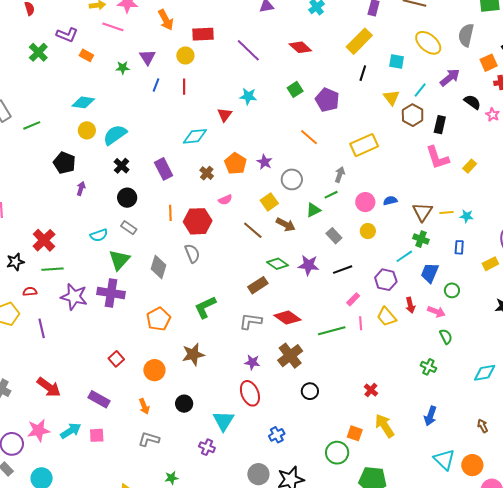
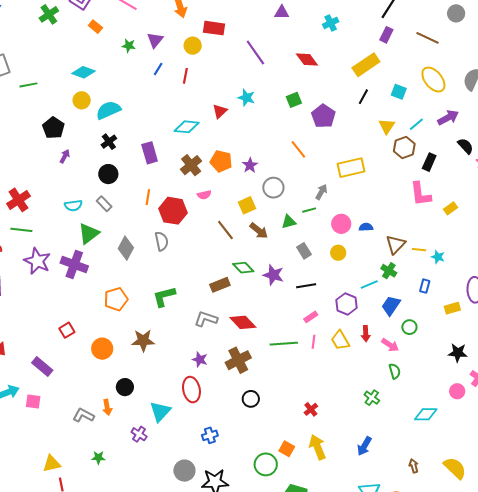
orange pentagon: (236, 164) -> (221, 161), turned -30
brown cross: (207, 173) -> (191, 165), size x1.5
orange arrow: (144, 406) -> (107, 407), moved

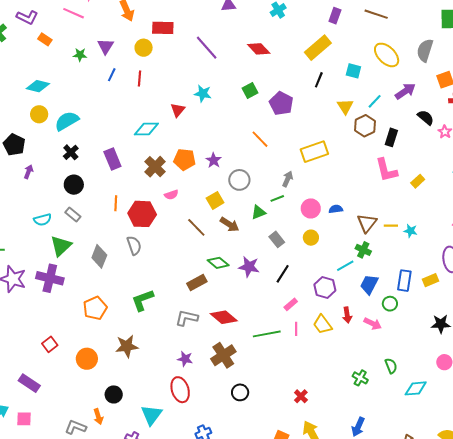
black line: (306, 286) -> (283, 274), turned -42
blue rectangle: (425, 286) -> (404, 281), moved, size x1.5
green semicircle: (395, 371) -> (391, 366), moved

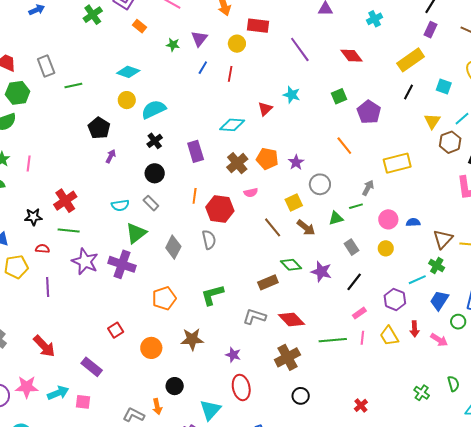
purple star: (185, 359) -> (233, 355), moved

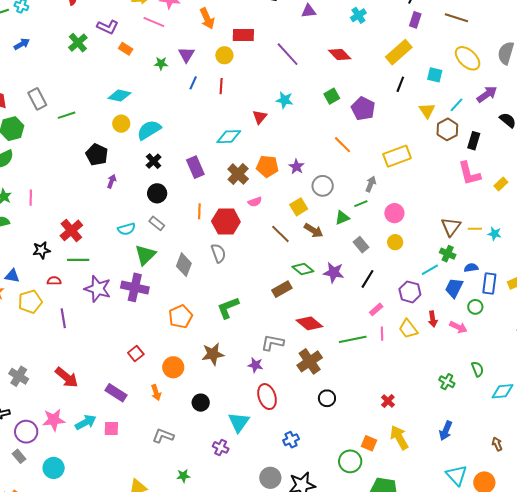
blue semicircle: (413, 222) -> (471, 268), moved
gray L-shape: (254, 317) -> (272, 343), moved
orange arrow: (157, 407) -> (156, 393), moved

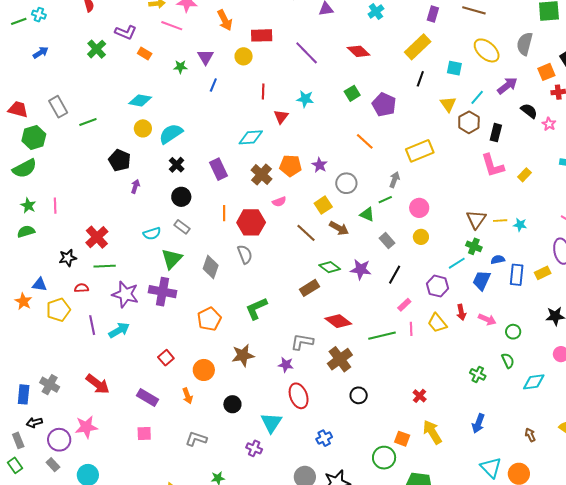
red line: (221, 86) -> (263, 92), moved
green triangle: (342, 218) -> (367, 214), turned 49
green circle: (475, 307) -> (513, 332), moved
cyan arrow: (86, 422) -> (119, 330), moved

